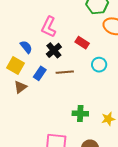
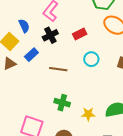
red rectangle: (82, 43) -> (80, 34), turned -72
brown line: (65, 72) -> (58, 69), moved

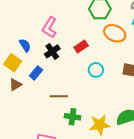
brown line: (58, 69) -> (59, 96), moved
yellow star: (88, 114) -> (100, 125), size x1.5

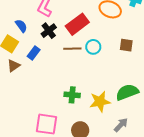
red rectangle: (81, 46) -> (77, 24), size x1.6
brown line: (59, 96) -> (72, 49), moved

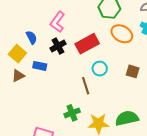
brown line: (72, 49) -> (86, 86), moved, turned 66
blue rectangle: (34, 53) -> (40, 66), turned 56
green cross: (72, 95) -> (72, 113), turned -35

